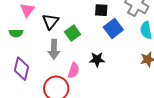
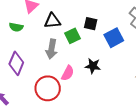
black square: (101, 10) -> (91, 24), moved
black triangle: (50, 21) -> (52, 21), turned 36

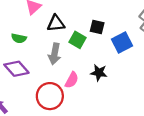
green semicircle: (16, 27) -> (19, 38), moved
green square: (73, 36) -> (77, 40), turned -35
purple diamond: (16, 63) -> (16, 69), turned -65

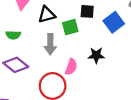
green square: (77, 40) -> (70, 27), turned -35

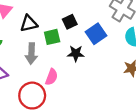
black square: (87, 11) -> (70, 22), turned -32
black star: (96, 55) -> (76, 54), moved

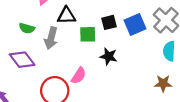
blue square: (96, 34) -> (135, 24), moved
gray arrow: (31, 53) -> (51, 38), moved

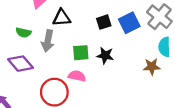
green square: (88, 34) -> (81, 53), moved
pink semicircle: (79, 76) -> (77, 76), turned -108
brown star: (163, 84) -> (152, 67), moved

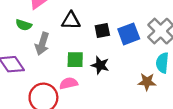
black triangle: (62, 18) -> (71, 21), moved
green semicircle: (23, 33) -> (24, 25), moved
pink semicircle: (77, 76) -> (69, 83), turned -30

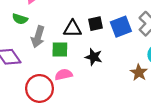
black triangle: (71, 21) -> (72, 29), moved
green square: (75, 60) -> (60, 50), moved
brown star: (147, 82) -> (139, 73), turned 30

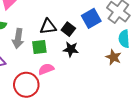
black square: (96, 24) -> (68, 29), moved, turned -32

